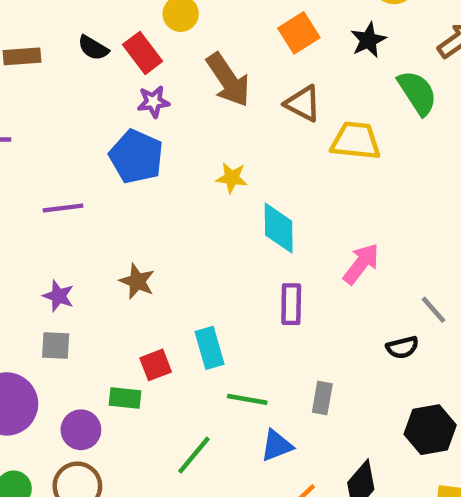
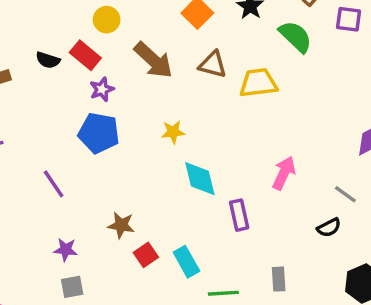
purple line: (63, 208) -> (54, 184), turned 76
cyan diamond: (279, 228) -> (200, 179), moved
red square: (156, 365) -> (146, 255), moved

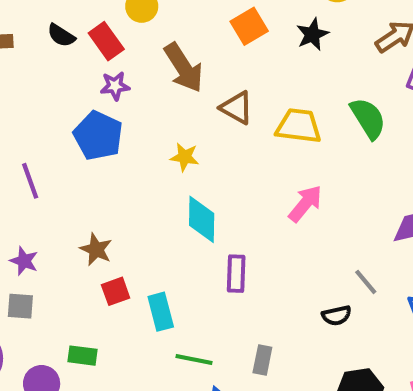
green semicircle: (296, 37) -> (368, 118), moved
brown triangle: (213, 65) -> (237, 108), moved
pink arrow: (284, 173) -> (305, 204), moved

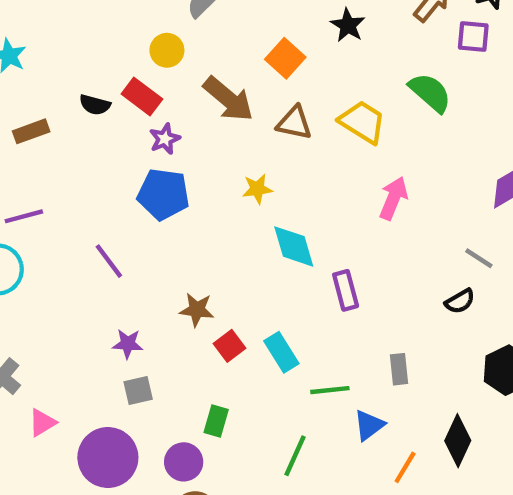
orange square: (249, 26) -> (285, 58), moved
yellow trapezoid: (299, 126) -> (362, 122), turned 42
green rectangle: (82, 356) -> (216, 421), turned -64

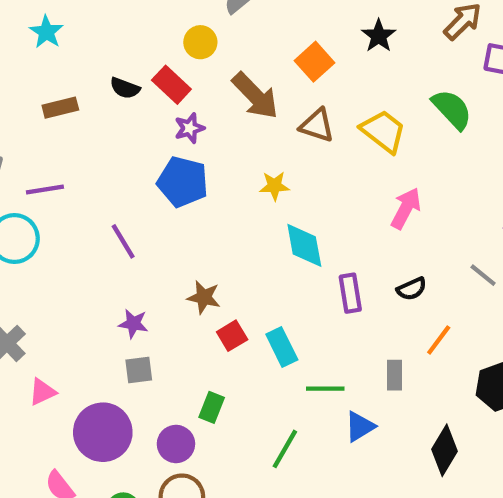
black semicircle: (460, 301) -> (412, 289), moved
orange line: (405, 467) -> (439, 340), moved

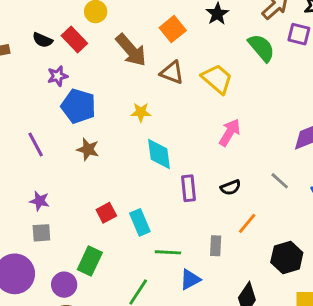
green semicircle: (452, 109) -> (261, 48), moved
purple star: (189, 128) -> (58, 76), moved
brown star: (204, 297) -> (88, 149), moved
green rectangle: (212, 407) -> (90, 261), size x1.4

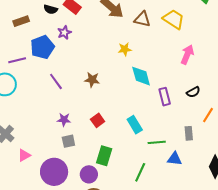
blue pentagon: (78, 106) -> (42, 47), moved, turned -30
red square: (106, 213) -> (98, 120), moved
blue triangle: (190, 279) -> (174, 159), turned 42

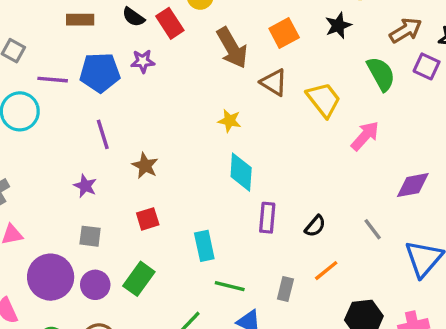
pink arrow: (187, 55) -> (365, 136), moved
brown star: (92, 80) -> (145, 166), moved
black semicircle: (193, 92) -> (315, 226), turned -40
purple star: (64, 120) -> (85, 186), moved
purple circle: (89, 174) -> (95, 285), moved

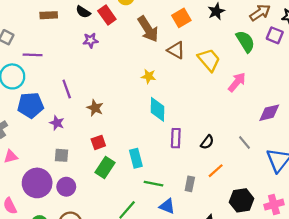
blue pentagon: (100, 73) -> (31, 105), moved
green rectangle: (139, 279) -> (105, 167), moved

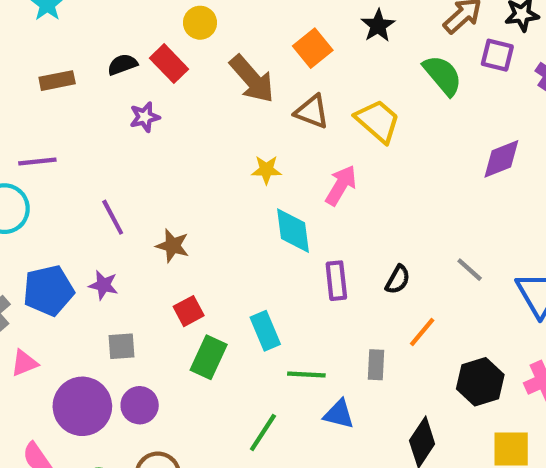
black semicircle: (83, 12) -> (122, 64), turned 136
pink arrow: (237, 82) -> (341, 185), moved
blue pentagon: (31, 105) -> (48, 290), moved
purple diamond: (269, 113) -> (501, 159), moved

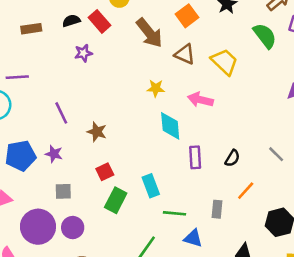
pink arrow: (341, 185) -> (200, 100), turned -110

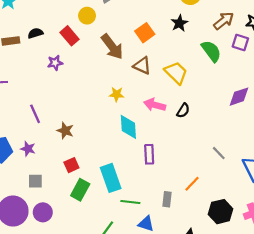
black semicircle: (71, 21) -> (35, 33), moved
black semicircle: (232, 158) -> (183, 111), moved
cyan rectangle: (151, 186) -> (111, 178), size x1.4

